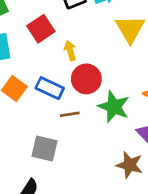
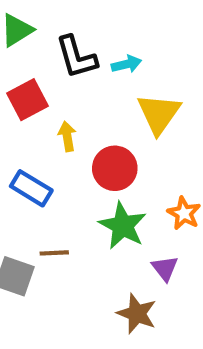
red circle: (86, 79) -> (115, 168), moved
brown line: (70, 114) -> (54, 253), moved

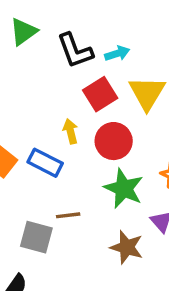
red square: (28, 100) -> (100, 94), moved
yellow arrow: (67, 136) -> (70, 131), moved
brown star: (137, 314) -> (127, 247), moved

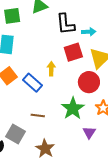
red circle: (114, 141) -> (89, 82), moved
gray square: (36, 237) -> (16, 134), moved
brown star: (127, 247) -> (45, 149), moved

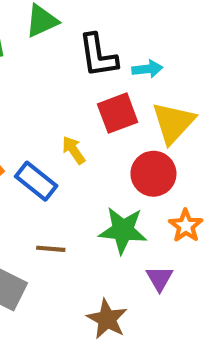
yellow arrow: (51, 69) -> (74, 150), turned -32
green star: (73, 108) -> (123, 230), turned -30
brown star: (45, 149) -> (107, 319), moved

